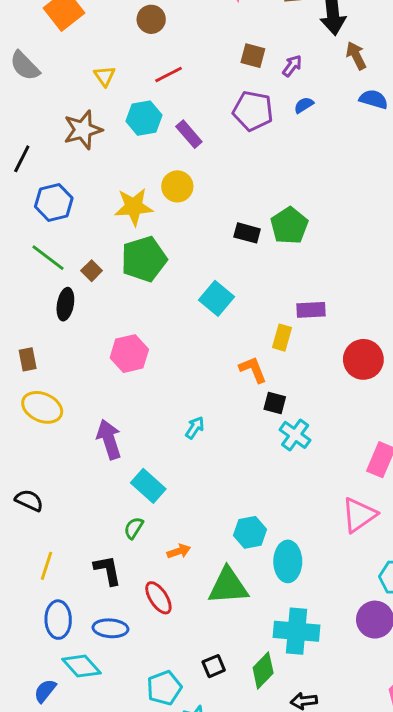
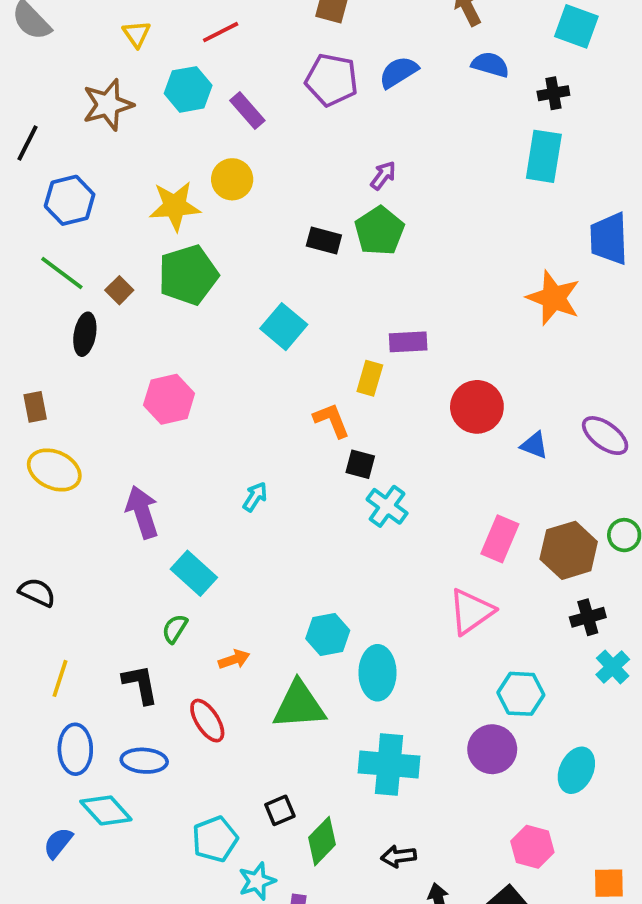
purple arrow: (292, 66) -> (383, 175), moved
blue semicircle: (304, 105) -> (399, 72), size x1.5
green diamond: (263, 670) -> (322, 841), moved

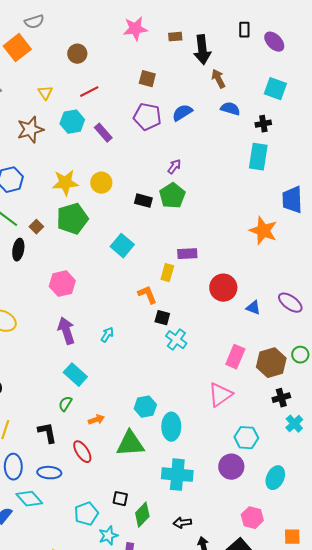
yellow circle: (232, 179) -> (101, 183), moved
purple arrow: (142, 512) -> (66, 331), moved
black square: (280, 810) -> (120, 499), turned 35

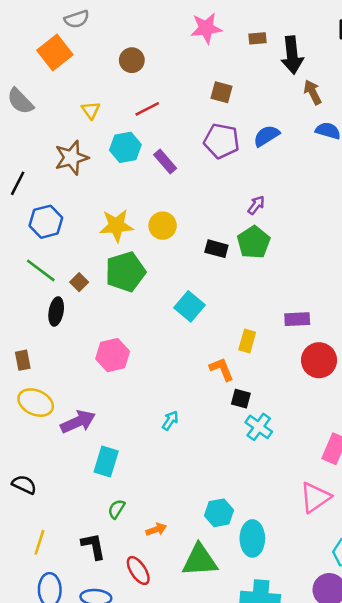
purple rectangle: (187, 254) -> (297, 319), moved
purple arrow: (66, 331) -> (78, 422), moved, turned 84
cyan rectangle: (75, 375) -> (106, 462), moved, turned 65

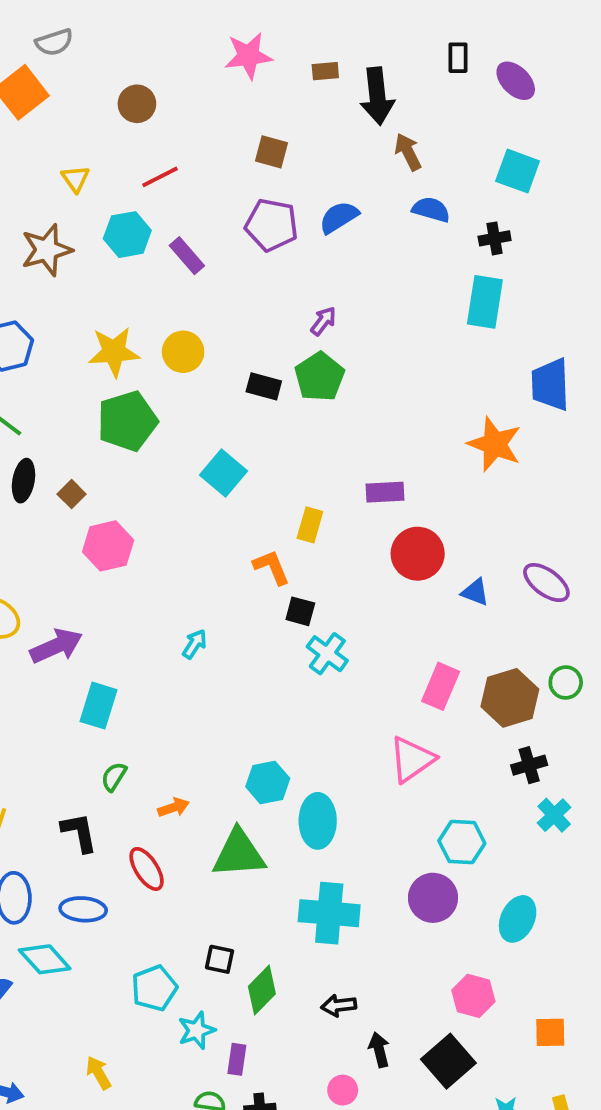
brown square: (79, 282) -> (72, 494), moved

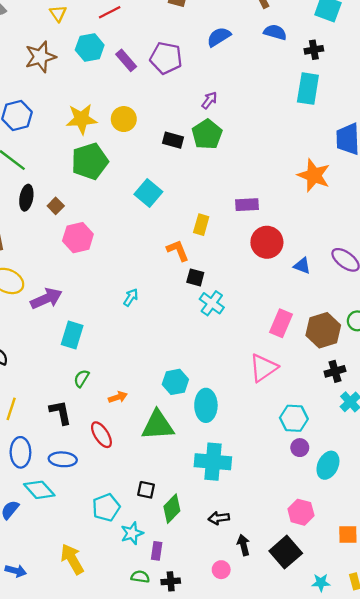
purple pentagon: (272, 225) -> (166, 58), moved
purple circle: (433, 898) -> (300, 448), moved, size x0.6
yellow arrow: (98, 1073) -> (72, 559), size x1.5

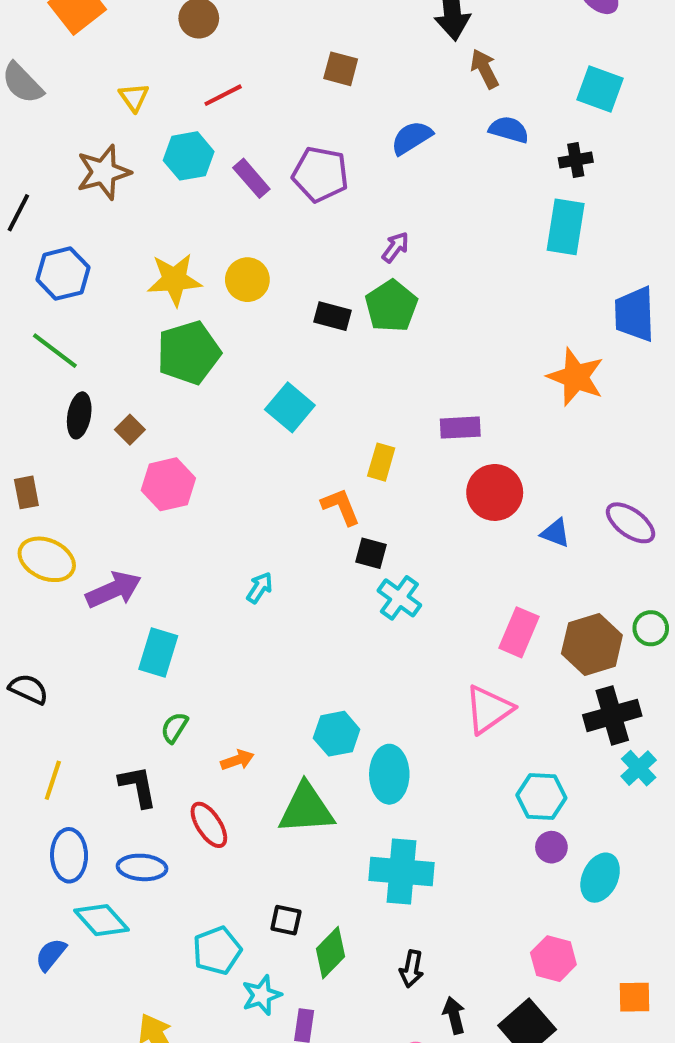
black cross: (335, 371) -> (612, 715), size x1.5
black arrow: (219, 518) -> (412, 969), turned -72

